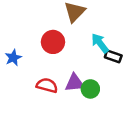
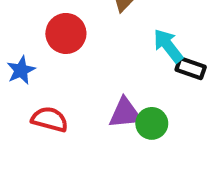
red circle: (53, 42) -> (66, 33), moved
red semicircle: (47, 85) -> (50, 119), moved

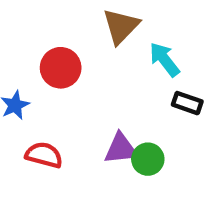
cyan arrow: (168, 46) -> (164, 59), moved

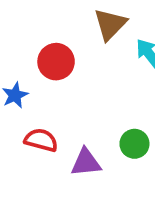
purple triangle: (121, 149) -> (86, 162), moved

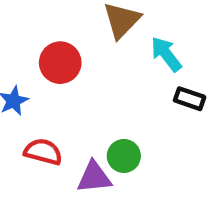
green circle: (134, 144) -> (124, 156), moved

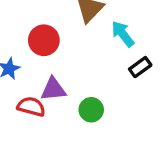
black rectangle: (190, 99) -> (140, 67), turned -55
purple triangle: (94, 177) -> (53, 89), moved

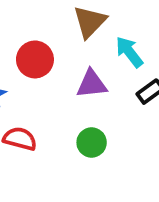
purple triangle: (53, 89) -> (92, 84), moved

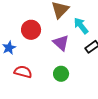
purple triangle: (92, 84) -> (61, 43), turned 48

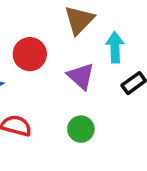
cyan arrow: (81, 26) -> (115, 47), turned 36

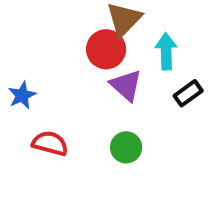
red circle: (30, 54) -> (106, 49), moved

